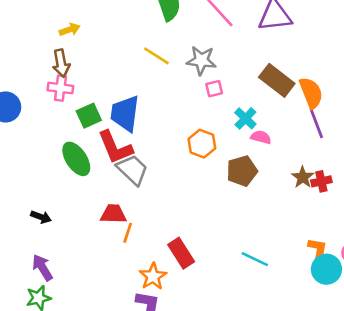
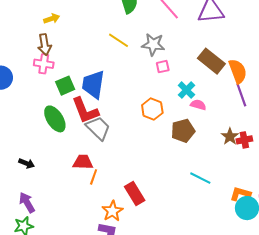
orange L-shape: (318, 251) -> (240, 194), turned -85
cyan line: (255, 259) -> (200, 178), moved

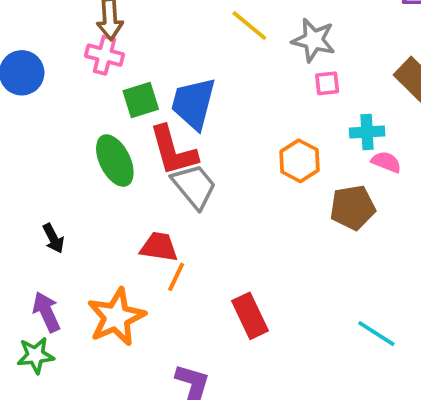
cyan cross: (186, 90) -> (367, 132), turned 36
black arrow: (27, 163) -> (53, 238), turned 35
cyan line: (200, 178) -> (376, 334), moved
orange star: (112, 211) -> (116, 317), moved, size x1.4

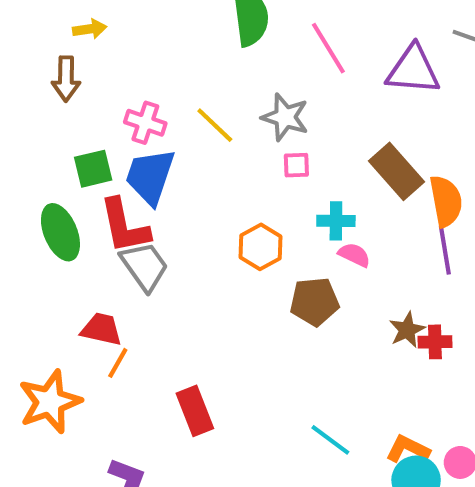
yellow line: (249, 26) -> (215, 125), moved
pink cross: (105, 55) -> (145, 123), moved

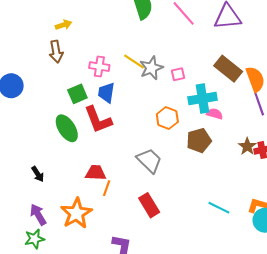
gray star: (285, 117) -> (151, 68), moved, turned -30
blue trapezoid: (150, 176) -> (106, 93), size x0.7
cyan cross: (336, 221) -> (203, 99), size x1.5
gray trapezoid: (144, 266) -> (149, 161), moved

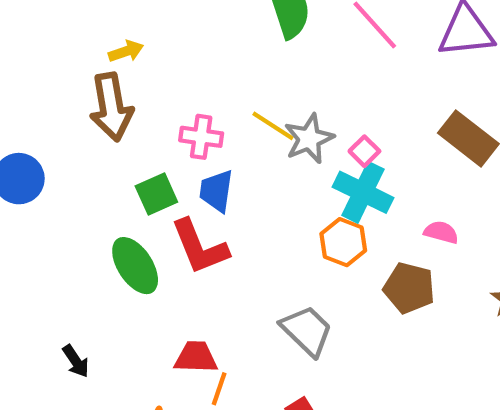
brown arrow: (56, 52) -> (111, 107), size x1.4
pink square: (178, 74) -> (364, 151), turned -32
cyan cross: (203, 99) -> (363, 192), moved, turned 36
brown pentagon: (199, 140) -> (409, 288), turned 30

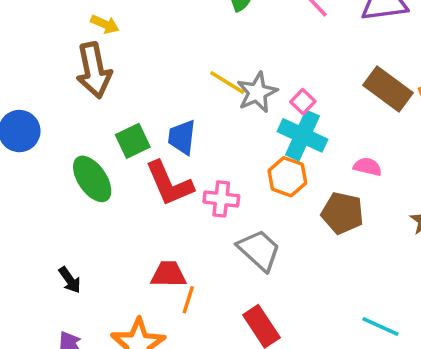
yellow arrow: (126, 51) -> (105, 24), turned 44
pink cross: (201, 137) -> (221, 199), moved
green ellipse: (135, 266) -> (92, 179), moved

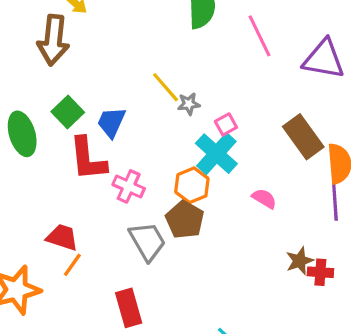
gray star: (257, 92) -> (189, 104), size x0.6
green square: (133, 141) -> (68, 112), turned -36
brown pentagon: (342, 213) -> (185, 220), moved

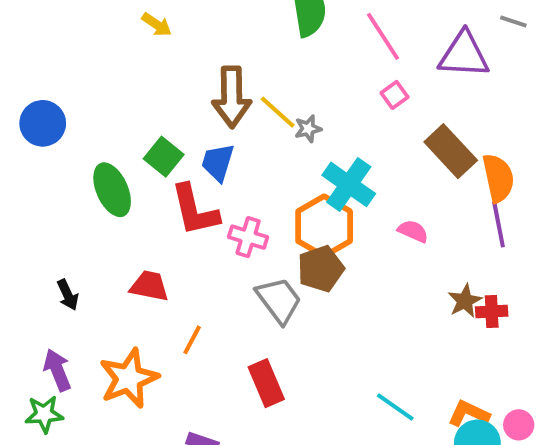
brown arrow: (53, 40) -> (232, 97), moved
pink square: (226, 124) -> (395, 95), moved
orange hexagon: (192, 185) -> (324, 226), size x1.4
brown pentagon: (185, 220) -> (321, 269), turned 30
red trapezoid: (62, 237) -> (149, 286), moved

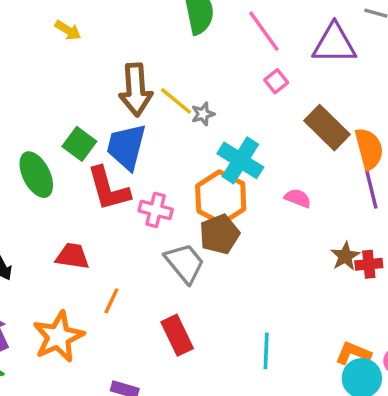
blue trapezoid: (218, 162) -> (126, 147), size x1.4
cyan line: (395, 407) -> (266, 351), moved, turned 60

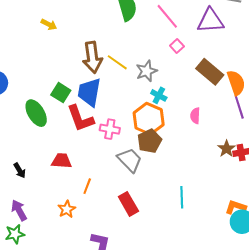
gray star: (203, 114) -> (147, 71), moved, size x1.5
cyan cross: (240, 160) -> (159, 95), size x0.6
pink semicircle: (298, 198) -> (195, 116), turned -105
orange star: (58, 337) -> (67, 209), moved, size x0.6
cyan line: (266, 351) -> (182, 197), moved

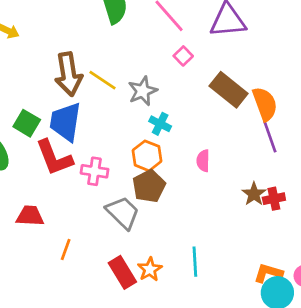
pink semicircle: (195, 116) -> (203, 161), moved
orange hexagon: (149, 119) -> (147, 156), size x0.7
orange star: (67, 209) -> (150, 269), moved

